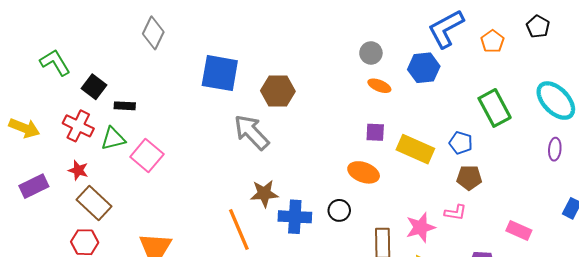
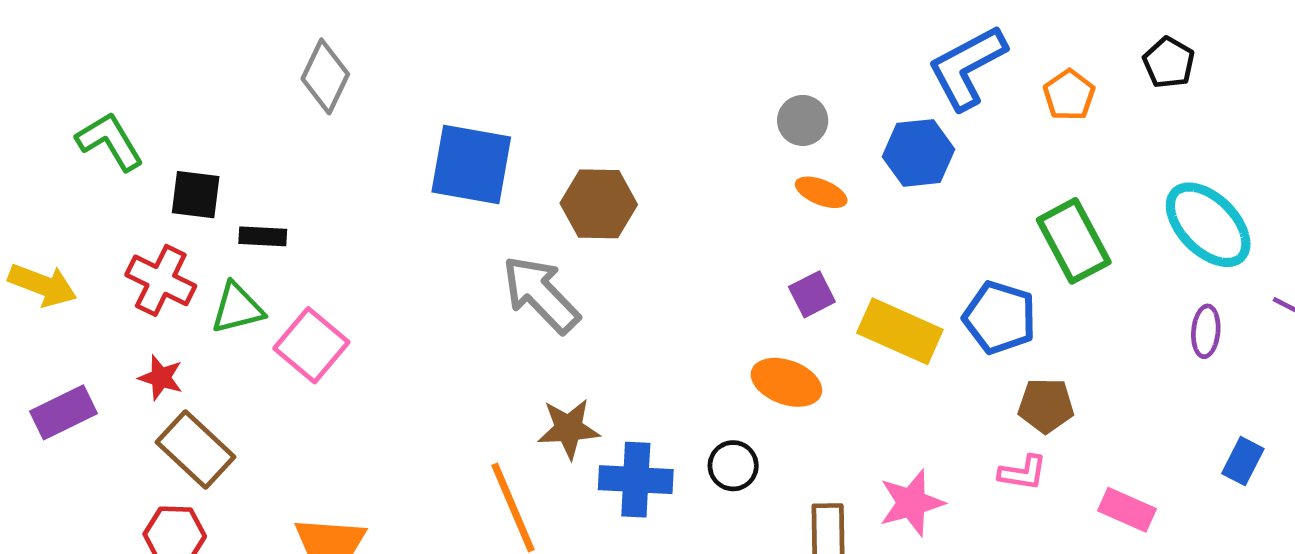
black square: (94, 87) -> (196, 195), turned -30
purple square: (375, 132) -> (812, 294), turned -30
blue pentagon: (461, 143) -> (1000, 317), size x1.4
brown pentagon: (469, 178) -> (1046, 405), moved
pink L-shape: (455, 213) -> (1023, 473), moved

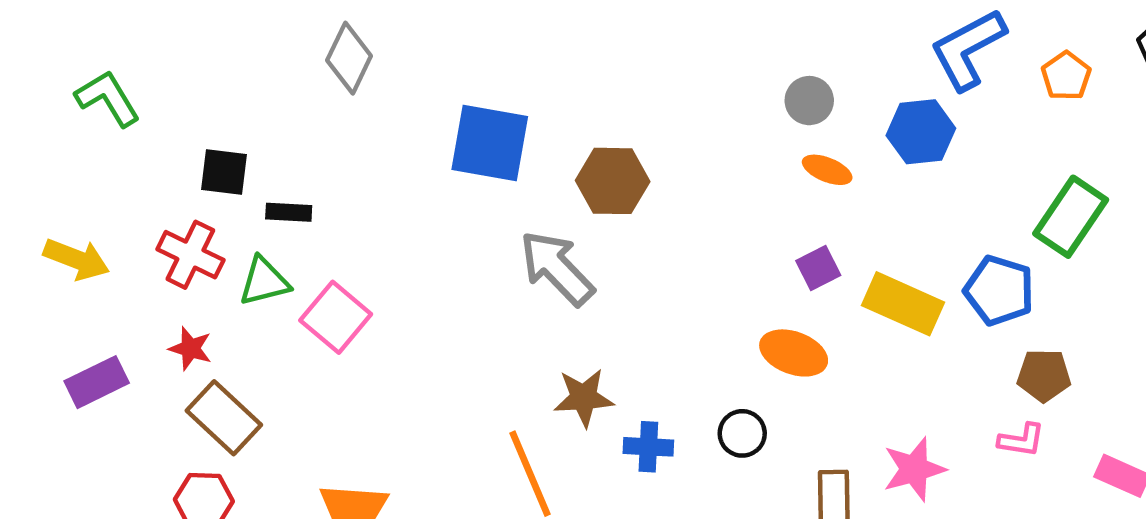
green L-shape: (110, 141) -> (108, 98), moved
green rectangle: (1074, 241) -> (1071, 217), turned 62
blue cross: (636, 480) -> (648, 447), size x0.7

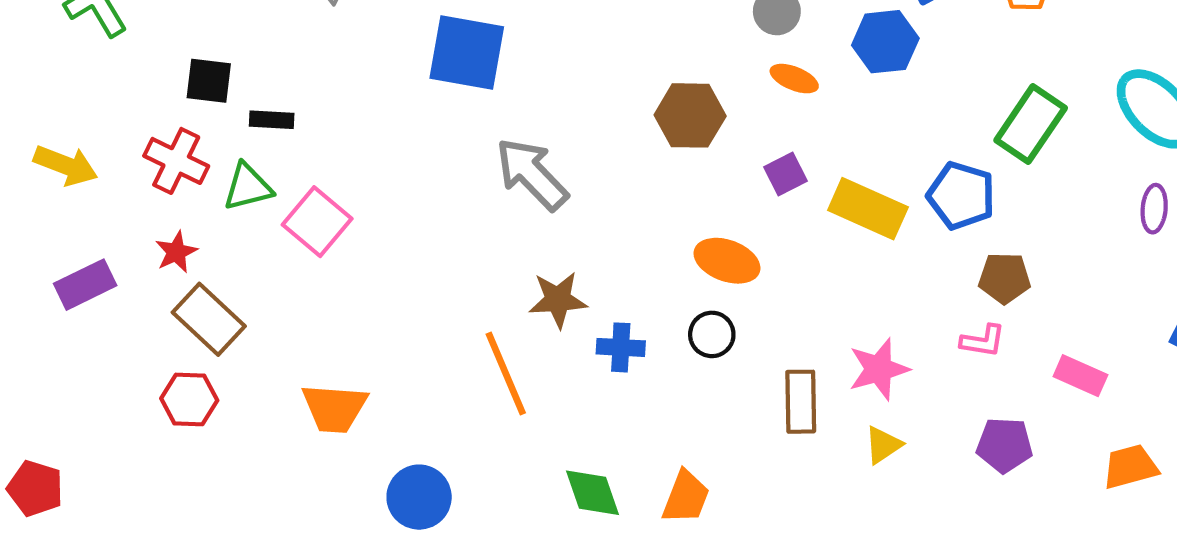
brown hexagon: (613, 181) -> (690, 115), moved
red star: (190, 349) -> (176, 252), turned 30
orange ellipse: (794, 353) -> (727, 261), moved

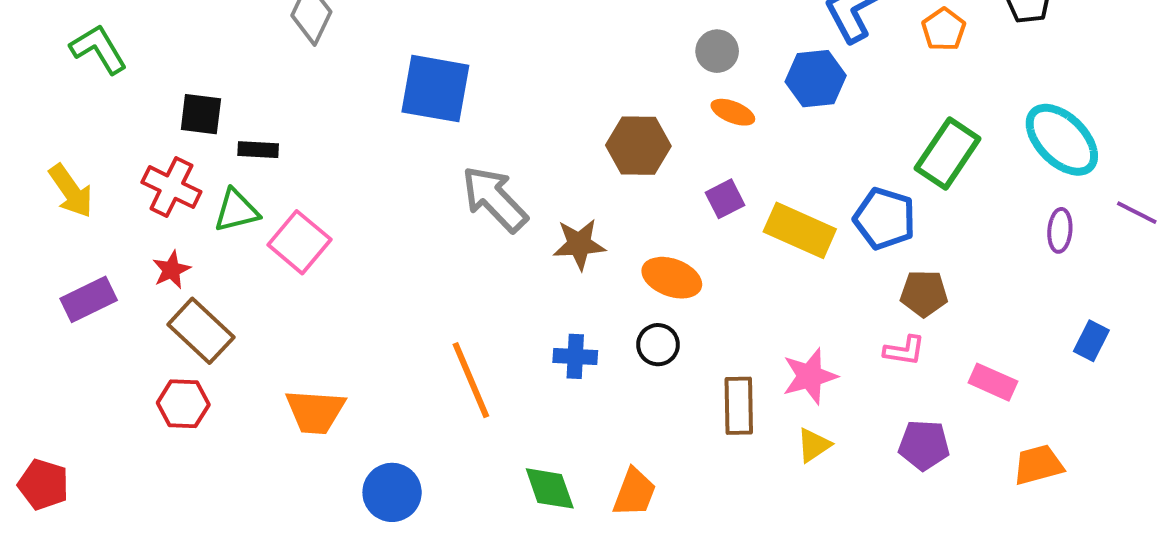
yellow arrow: (66, 165) -> (71, 191), turned 34
brown star: (558, 300) -> (579, 244), moved

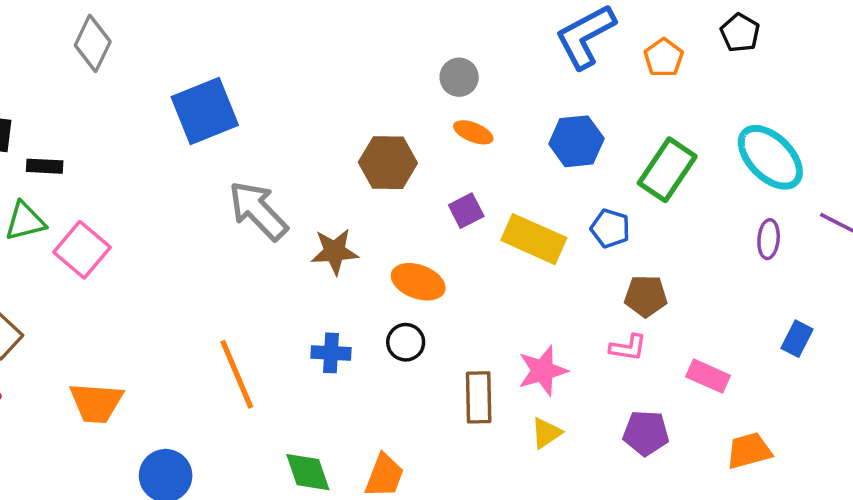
blue hexagon: (816, 79) -> (576, 141), moved
blue square: (435, 89) -> (205, 111), turned -32
blue pentagon: (885, 219) -> (610, 228), size x0.7

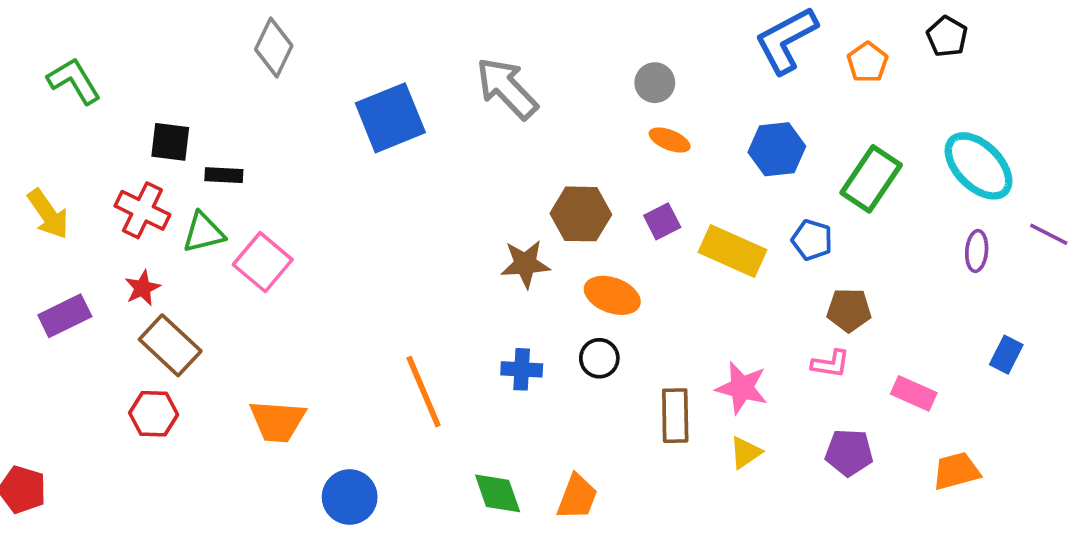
brown hexagon: (388, 163) -> (581, 214), moved
gray arrow: (258, 211) -> (507, 88), moved
pink star: (543, 371) -> (742, 388), turned 30

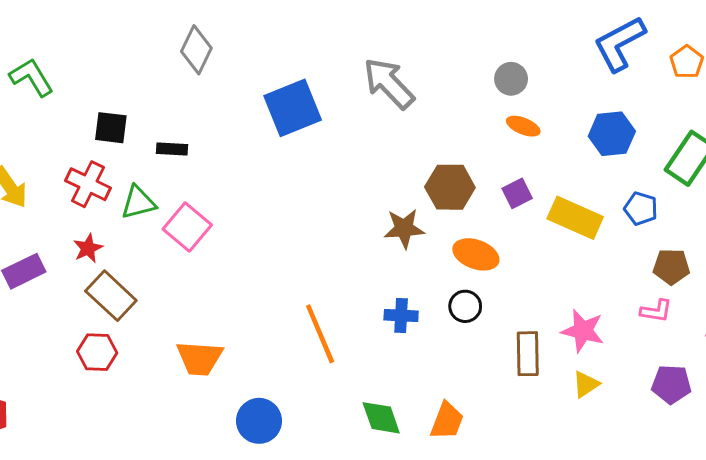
black rectangle: (224, 175) -> (172, 149), moved

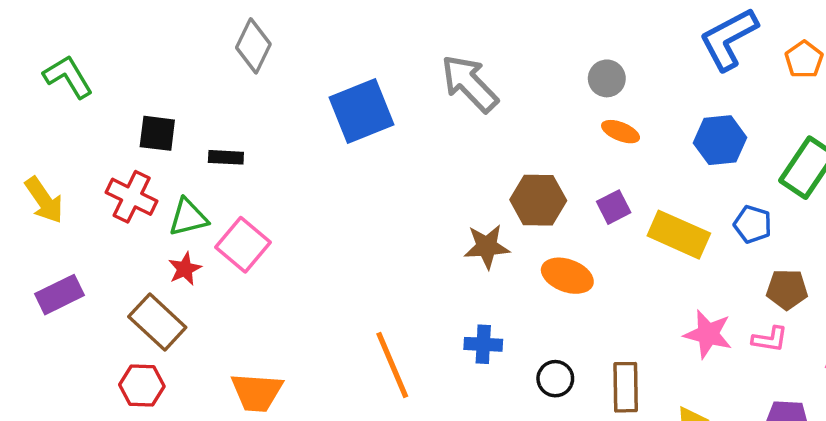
red star: (88, 248) -> (185, 269), moved
black circle: (465, 306) -> (555, 379), moved
pink star: (583, 331) -> (708, 334), moved

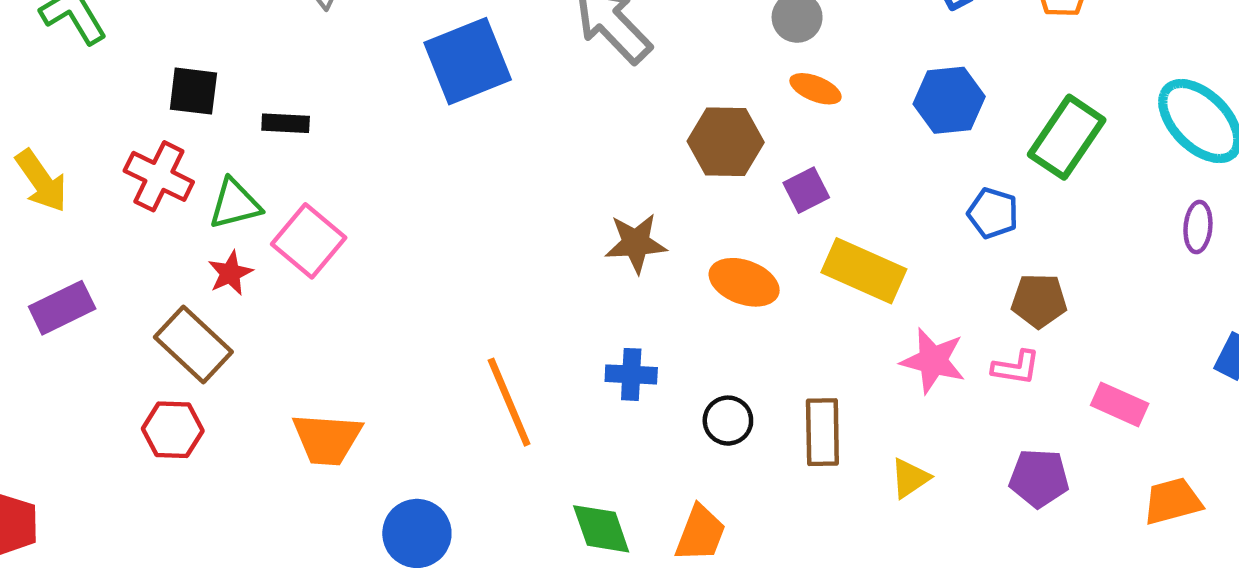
brown hexagon: (538, 200) -> (726, 142), moved
yellow rectangle: (679, 235) -> (864, 271), moved

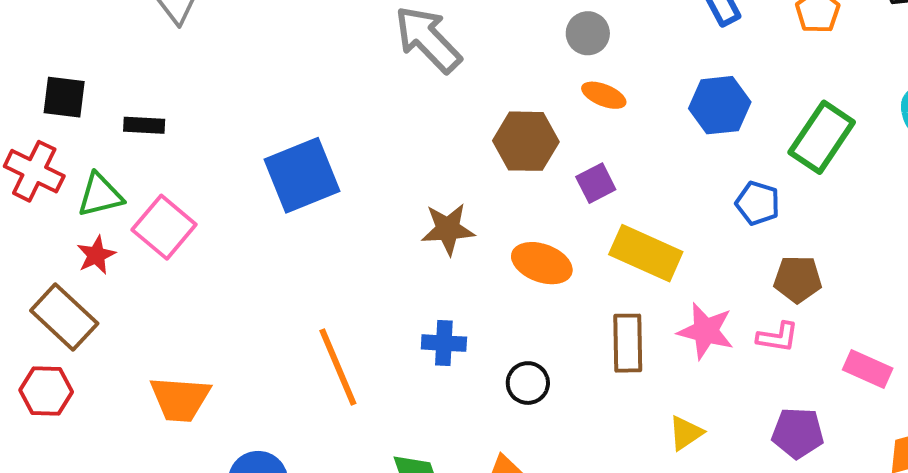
blue square: (468, 61) -> (302, 175), moved
brown rectangle: (822, 432) -> (628, 343), moved

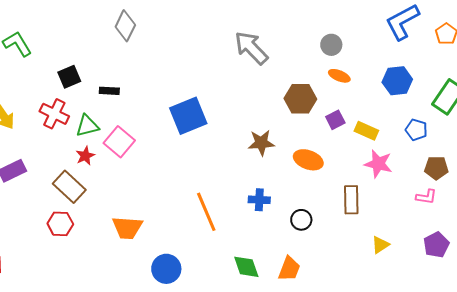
black square: (64, 97) -> (69, 77), turned -30
yellow rectangle: (646, 253) -> (366, 131), moved, size x0.7
pink star: (706, 331) -> (378, 164), moved
purple pentagon: (798, 433) -> (436, 245), turned -30

